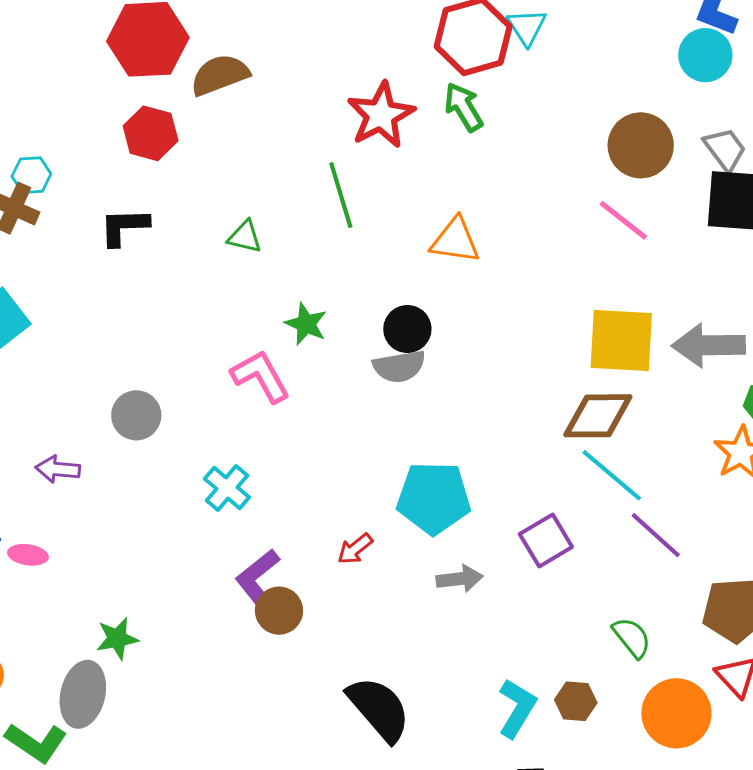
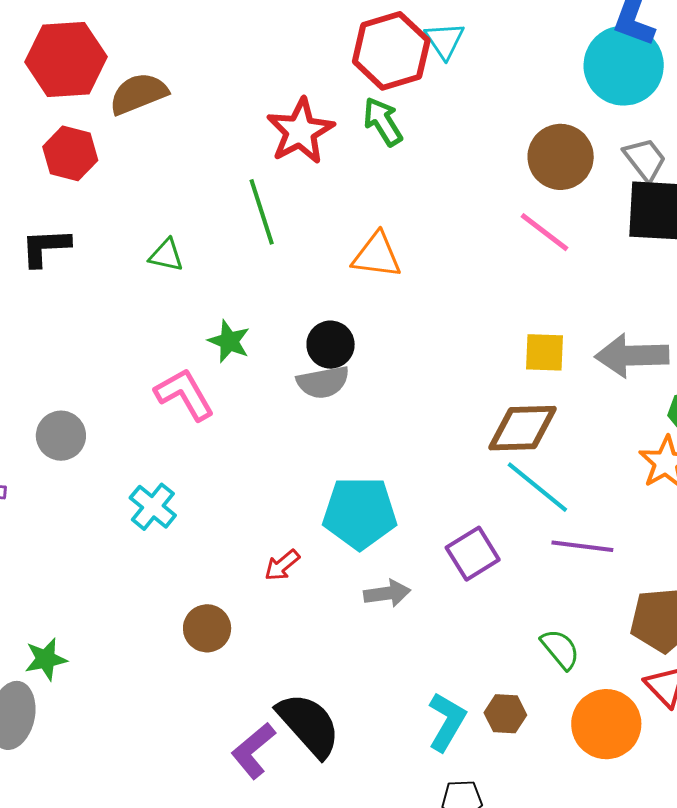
cyan circle: (705, 55) -> (624, 66), size x1.5
yellow square: (621, 341) -> (544, 352), size x0.6
purple line: (656, 535) -> (582, 546), turned -34
purple L-shape: (257, 577) -> (253, 751), moved

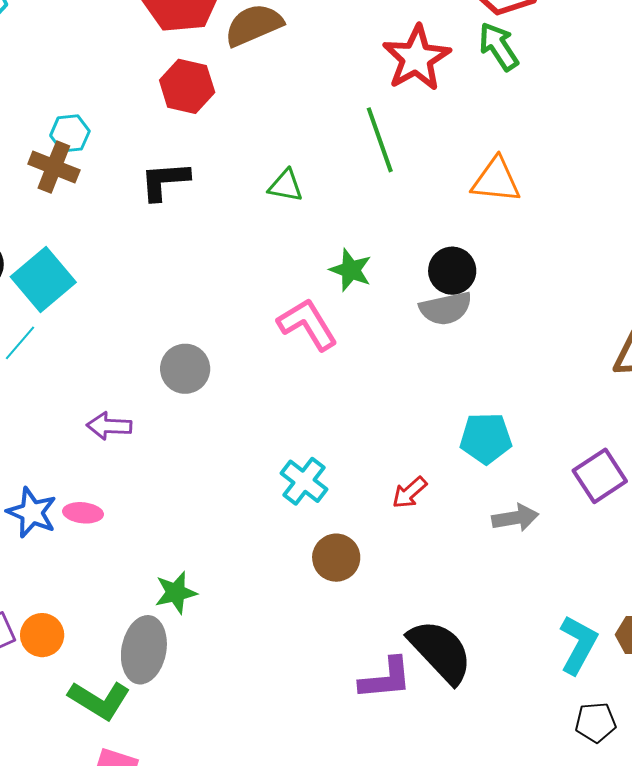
cyan cross: (153, 507) -> (304, 481), moved
cyan pentagon: (360, 513) -> (486, 438), size x0.7
purple L-shape: (253, 751) -> (386, 679), turned -144

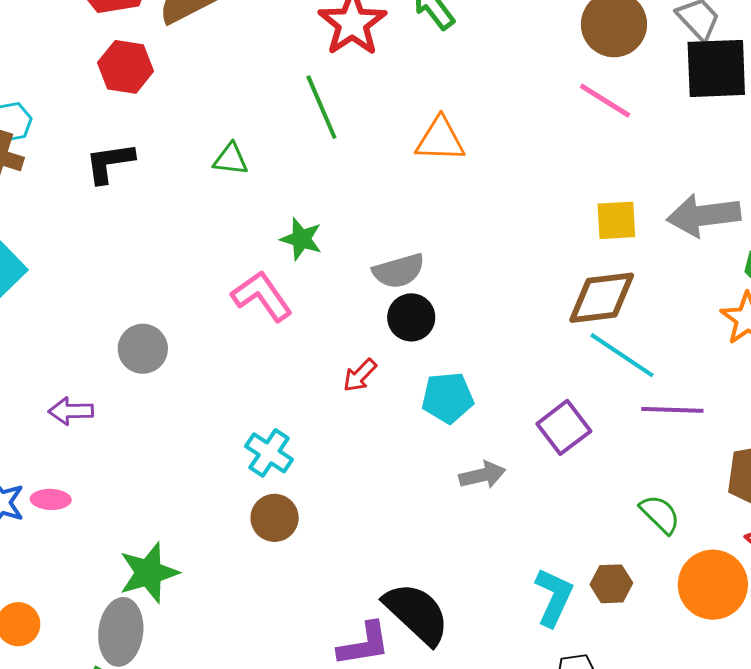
black circle: (452, 271) -> (411, 317), moved
red arrow: (410, 493) -> (360, 375), moved
brown circle: (336, 558) -> (275, 518), moved
green star: (176, 593) -> (149, 573), size x1.4

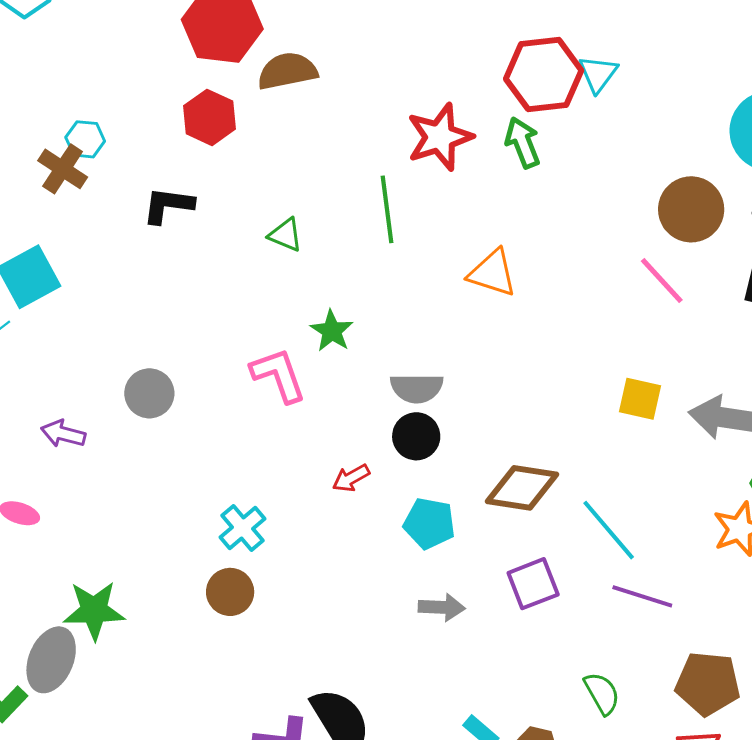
brown diamond: (602, 298) -> (522, 488), moved

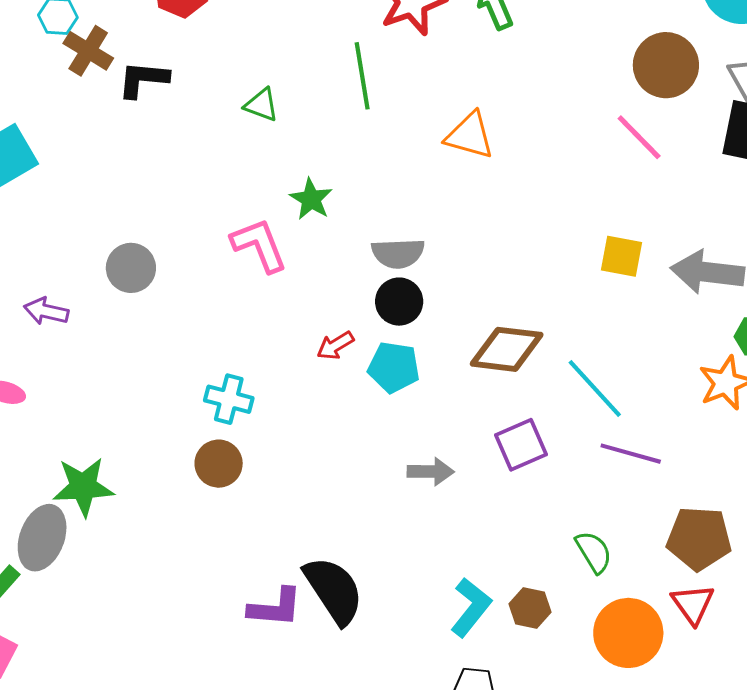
brown cross: (63, 169) -> (88, 51), moved
cyan pentagon: (429, 523) -> (394, 367), moved
cyan cross: (243, 528) -> (229, 399), turned -33

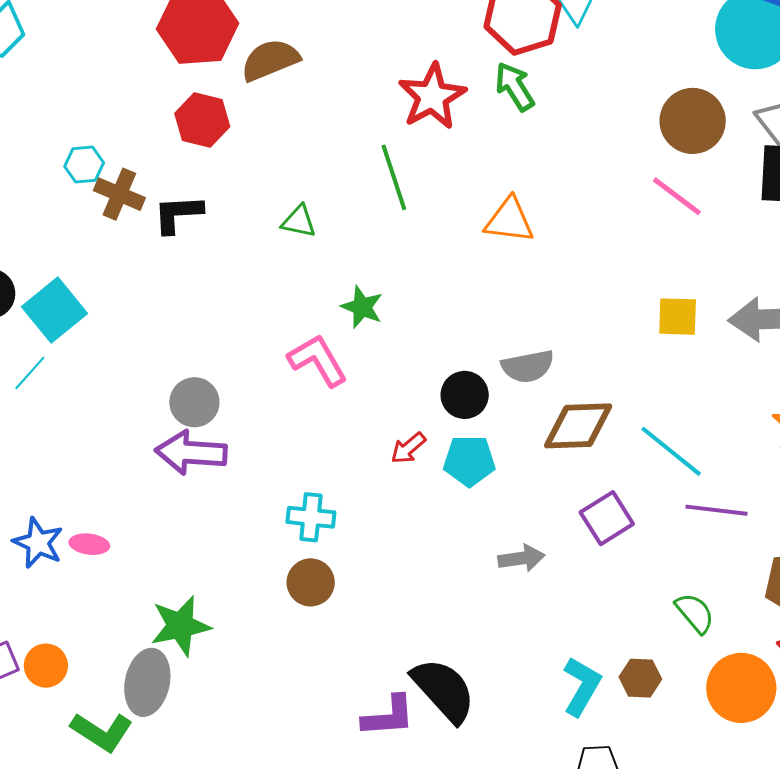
gray semicircle: (398, 253) -> (528, 366), moved
purple arrow: (46, 311) -> (191, 453), moved, size x1.6

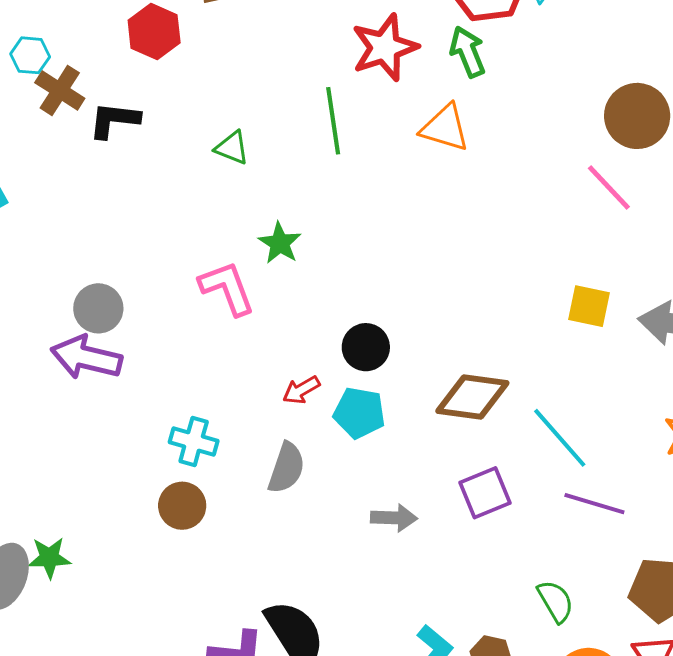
orange triangle: (509, 220) -> (445, 128), moved
gray semicircle: (528, 366) -> (286, 468), moved, turned -70
green star: (180, 626) -> (49, 558), moved, size x0.7

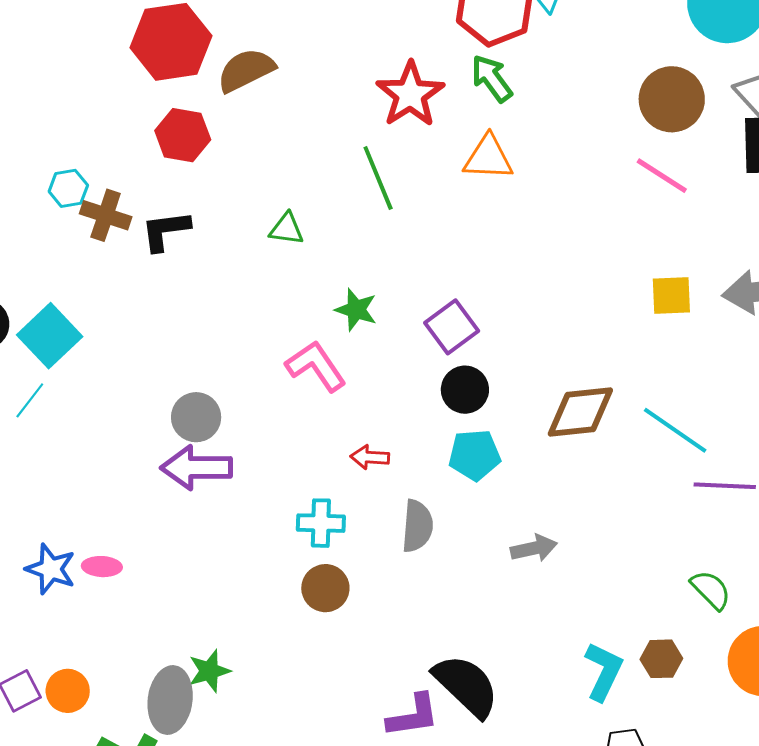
red arrow: (301, 390) -> (370, 457), moved, turned 48
purple square: (485, 493) -> (452, 327), moved

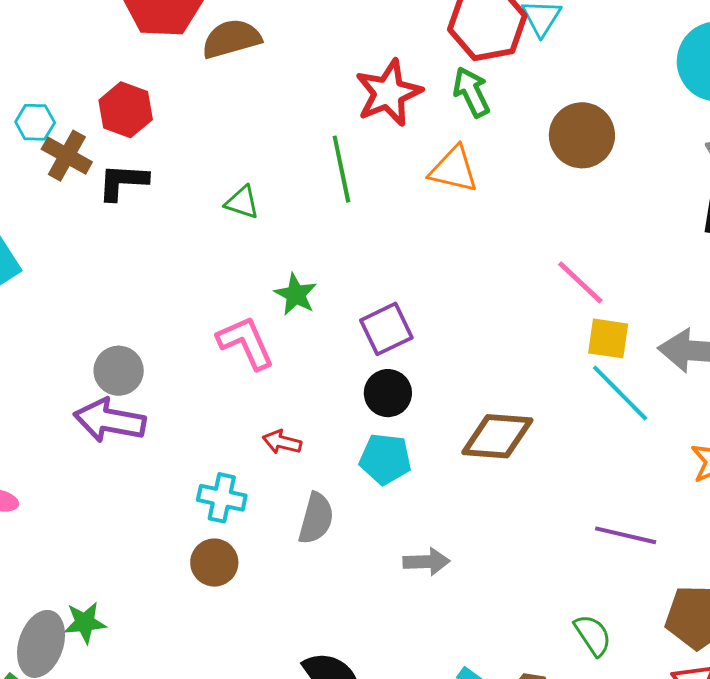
brown circle: (672, 99) -> (582, 135), moved
red hexagon: (183, 135) -> (126, 110), moved
pink line: (662, 176) -> (580, 282), moved
cyan line: (675, 430) -> (620, 393), moved

